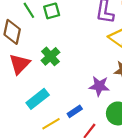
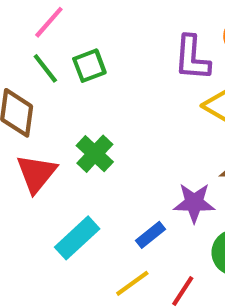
blue rectangle: (75, 111) -> (151, 235), moved
yellow line: (51, 124) -> (132, 283), moved

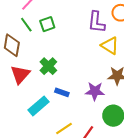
blue rectangle: (151, 235) -> (62, 92), moved, turned 56

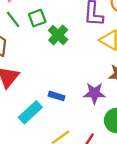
green cross: (48, 66) -> (58, 35), moved

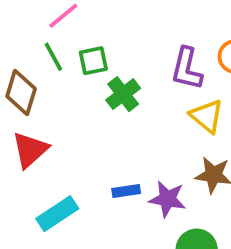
blue rectangle: (57, 96) -> (126, 191), moved, turned -35

